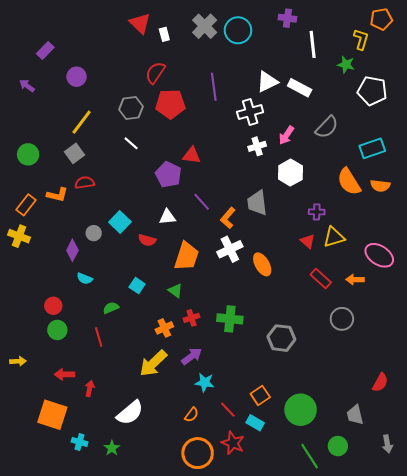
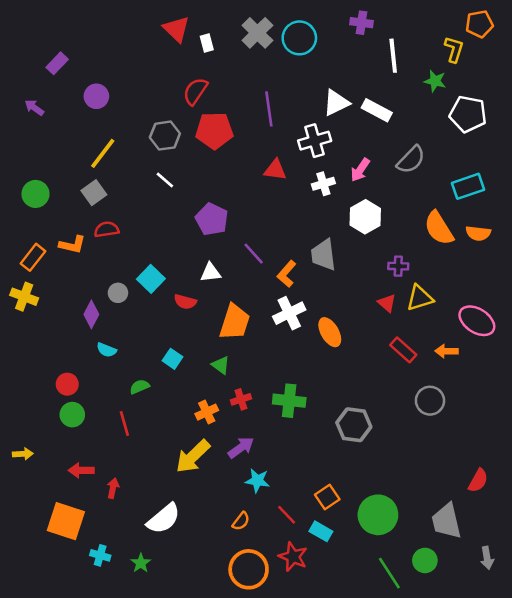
red triangle: (192, 155) -> (275, 170), moved
gray trapezoid: (355, 415) -> (446, 521), size x1.4

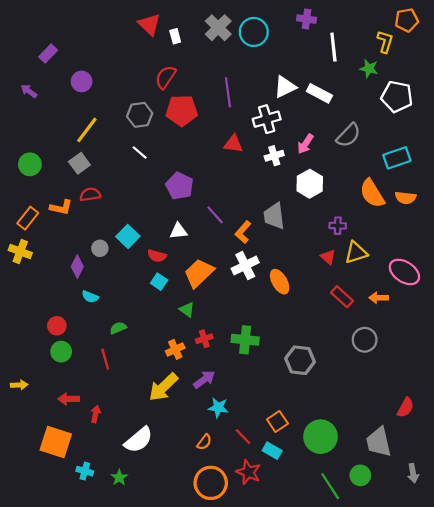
orange trapezoid: (235, 322) -> (199, 273), turned -152
cyan square: (172, 359) -> (159, 282), moved

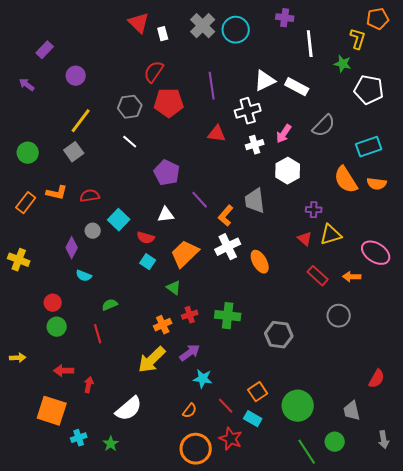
red semicircle: (90, 194) -> (90, 196), moved
yellow cross: (20, 252) -> (19, 260), moved
gray trapezoid: (379, 442) -> (352, 411), size x0.7
cyan cross: (85, 471) -> (79, 438), turned -35

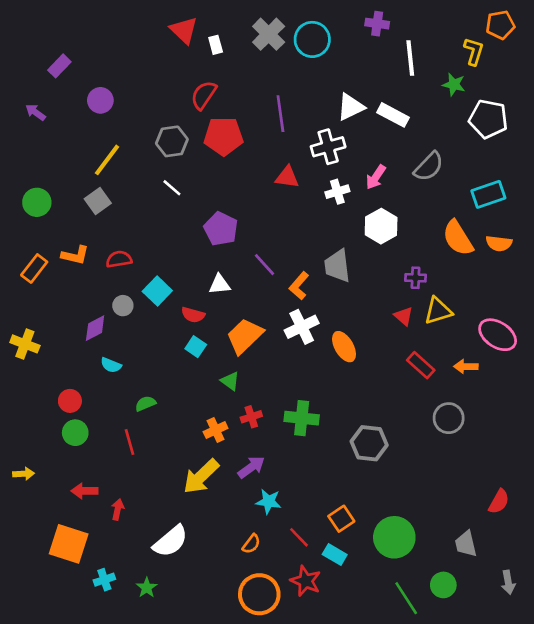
purple diamond: (72, 248) -> (95, 328), turned 35

